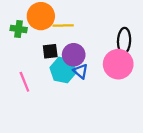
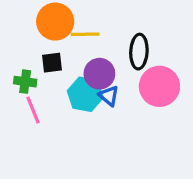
green cross: (19, 29) -> (25, 82), moved
black ellipse: (124, 41) -> (139, 52), moved
black square: (50, 51) -> (52, 63), moved

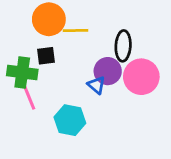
purple circle: (99, 74) -> (108, 71), moved
green cross: (25, 82) -> (22, 72), size x1.5
cyan hexagon: (85, 94) -> (70, 120), moved

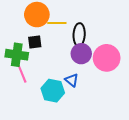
black ellipse: (123, 46) -> (79, 35), moved
blue triangle: (96, 85) -> (72, 80), moved

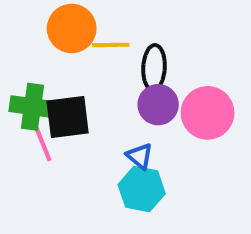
black square: (35, 42) -> (68, 117), moved, size x1.6
cyan hexagon: (53, 91) -> (142, 189), moved

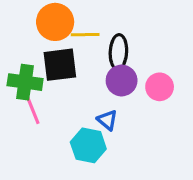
pink circle: (208, 113) -> (160, 87), size x0.7
black square: (68, 117) -> (60, 65), moved
cyan hexagon: (142, 189) -> (88, 145), moved

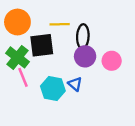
orange circle: (55, 22) -> (17, 22), moved
green cross: (25, 82) -> (17, 57), turned 30
cyan hexagon: (88, 145) -> (53, 88), moved

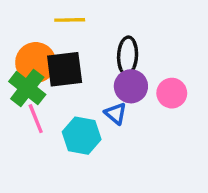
orange circle: (17, 22) -> (36, 62), moved
yellow line: (60, 24) -> (70, 20), moved
blue triangle: (75, 84) -> (116, 114), moved

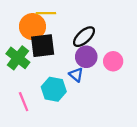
black ellipse: (128, 56) -> (84, 37), turned 45
orange circle: (36, 62) -> (32, 27), moved
pink line: (36, 119) -> (24, 102), moved

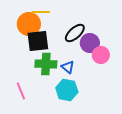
purple circle: (86, 57) -> (90, 43), moved
green cross: (18, 58) -> (46, 64), moved, turned -35
cyan hexagon: (54, 89) -> (67, 90), moved

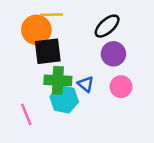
black ellipse: (75, 33) -> (107, 26), moved
pink circle: (101, 55) -> (121, 87), moved
cyan hexagon: (67, 90) -> (64, 99), moved

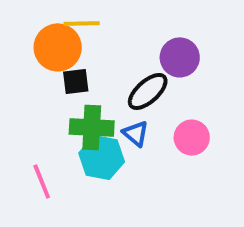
black ellipse: (107, 26) -> (148, 91), moved
black square: (48, 51) -> (76, 81), size x0.6
purple circle: (113, 54) -> (180, 57), moved

